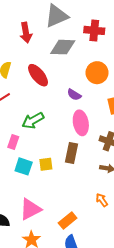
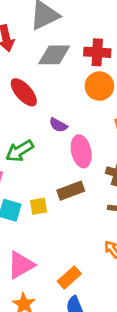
red cross: (94, 30) -> (97, 52), moved
purple semicircle: (74, 95) -> (58, 125), moved
brown rectangle: (71, 153) -> (71, 191), turned 60

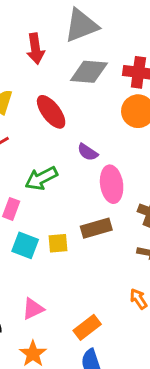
pink triangle: (21, 265) -> (33, 309), size x0.7

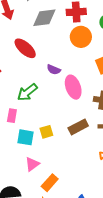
brown rectangle: (96, 228) -> (78, 127), moved
pink triangle: (33, 309) -> (32, 164), moved
orange rectangle: (87, 327) -> (50, 183), moved

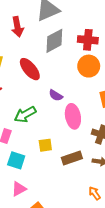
gray diamond: (44, 18) -> (54, 41), turned -30
yellow square: (46, 132) -> (45, 145), moved

